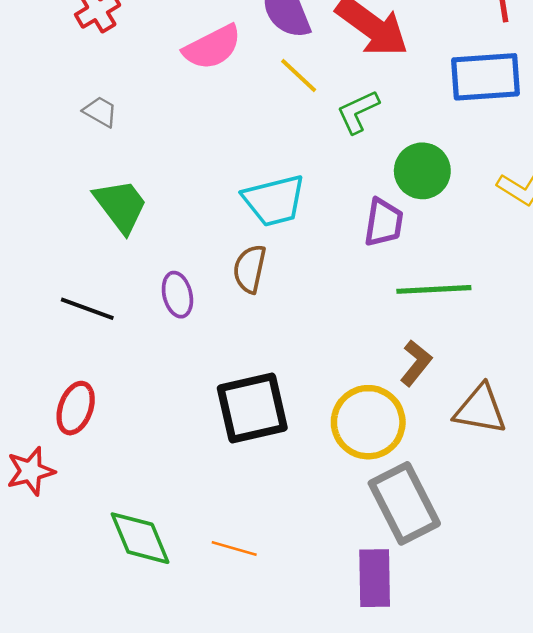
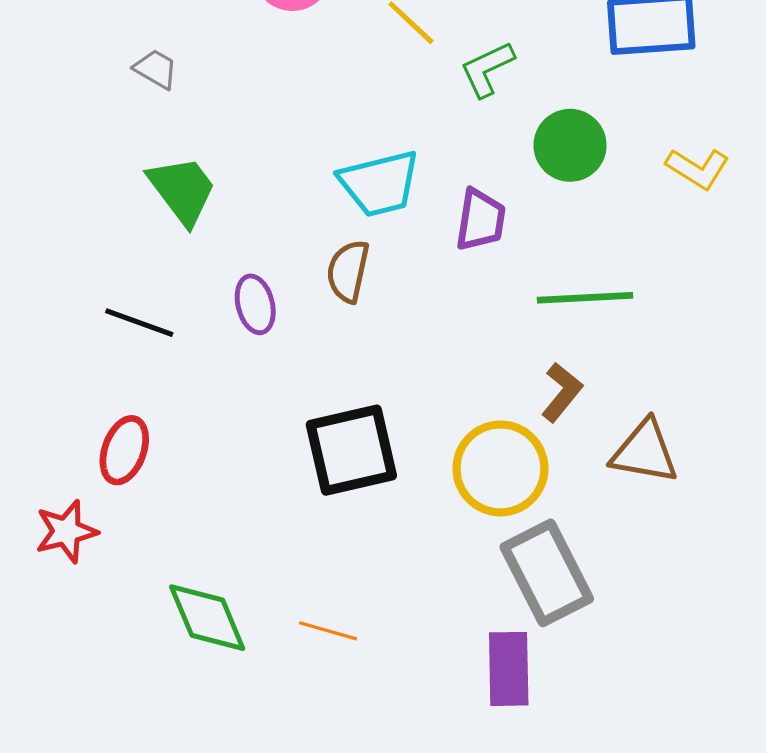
purple trapezoid: (384, 222) -> (481, 220), moved

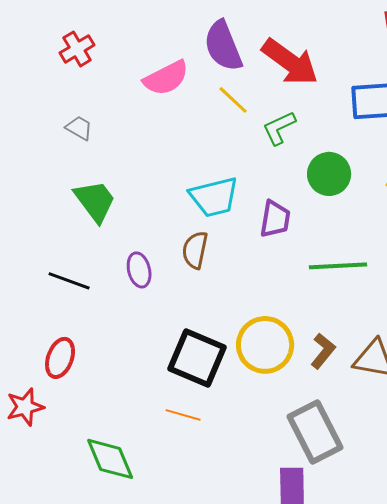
brown L-shape: (562, 392) -> (323, 351), moved
black square: (351, 450) -> (197, 358), turned 36
yellow circle: (500, 468) -> (265, 345), moved
orange line: (328, 631) -> (183, 415), moved

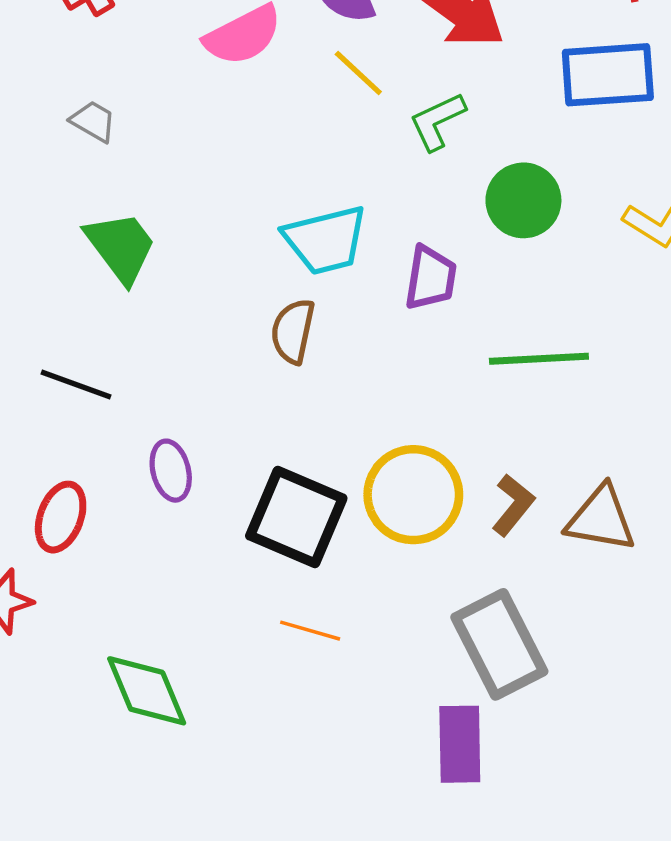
purple ellipse: (139, 270) -> (171, 471), moved
orange line: (183, 415) -> (310, 631), moved

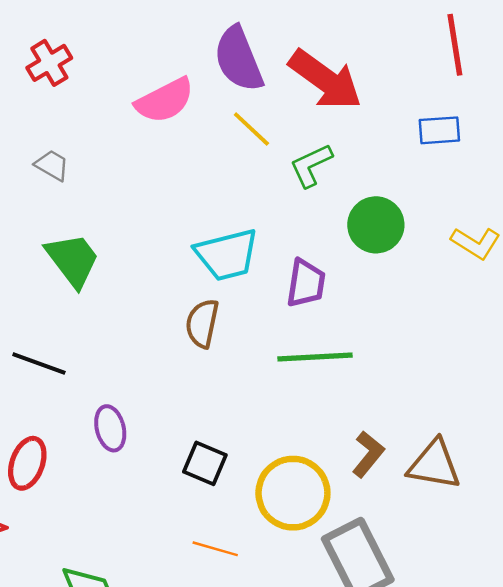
blue rectangle: (608, 75) -> (439, 130), size x0.6
green line: (539, 359) -> (315, 357), moved
yellow circle: (413, 495) -> (293, 493), moved
black square: (296, 517) -> (205, 463), size x0.6

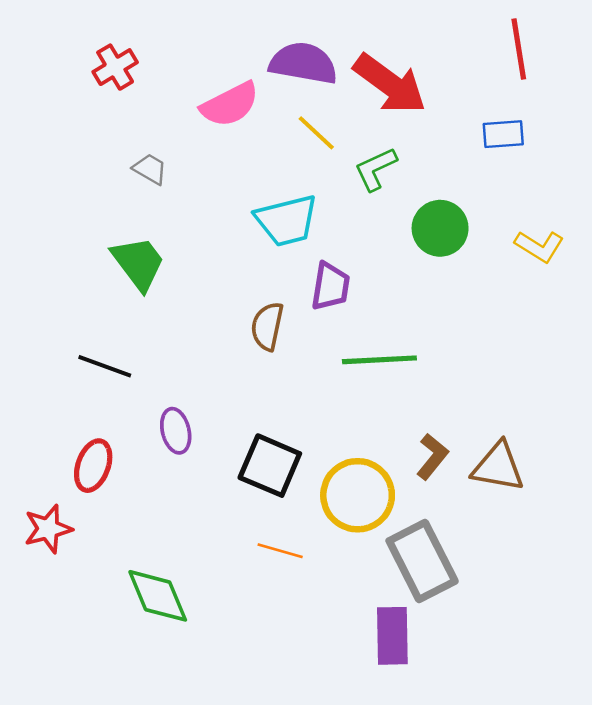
purple semicircle: (239, 59) -> (303, 63), turned 122
gray trapezoid: (52, 165) -> (150, 169), moved
cyan trapezoid: (227, 255) -> (287, 221), moved
purple trapezoid: (306, 283) -> (330, 286), moved
black square: (205, 463) -> (270, 466), size x1.4

